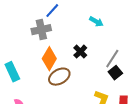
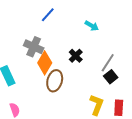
gray cross: (41, 30) -> (34, 47), moved, turned 36
brown ellipse: (59, 77) -> (55, 81), turned -45

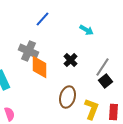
orange diamond: (45, 63) -> (40, 67), turned -30
brown ellipse: (55, 81) -> (68, 97), moved

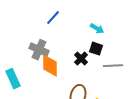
gray line: (102, 67) -> (113, 66), turned 54
black square: (106, 81) -> (96, 49), moved, turned -32

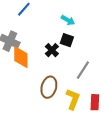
gray line: (113, 66) -> (83, 70), moved, turned -54

